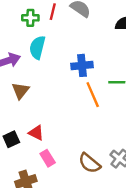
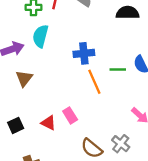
red triangle: (36, 133) -> (48, 123), moved
pink rectangle: (48, 158) -> (70, 115), moved

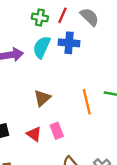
blue cross: (84, 53) -> (69, 43), moved
brown triangle: (24, 78) -> (42, 98), moved

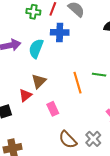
cyan semicircle: (42, 47) -> (36, 49), moved
red triangle: (34, 134) -> (25, 95), moved, turned 48

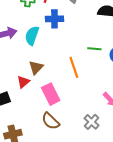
green line: (99, 75) -> (94, 49), moved
pink rectangle: (53, 109) -> (51, 94), size x1.5
brown semicircle: (68, 140) -> (51, 121), moved

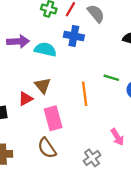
cyan semicircle: (32, 36) -> (45, 49), turned 72
brown triangle: (36, 67) -> (43, 86), turned -35

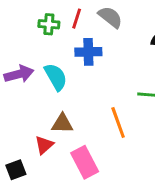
cyan semicircle: (45, 49) -> (56, 77), turned 60
brown triangle: (43, 86) -> (62, 124), turned -36

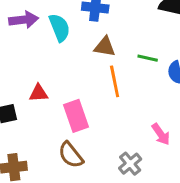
brown triangle: (62, 124) -> (105, 47), moved
red triangle: (44, 145) -> (39, 93), turned 30

